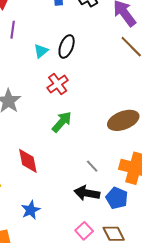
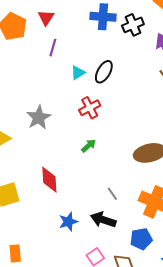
green arrow: (62, 122) -> (89, 146), size x0.7
blue pentagon: (117, 198) -> (141, 239), moved, turned 30
blue star: (31, 210) -> (68, 222), moved

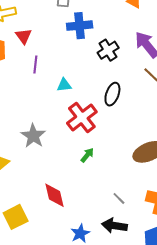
black cross: (133, 25) -> (108, 50), moved
black ellipse: (104, 72) -> (112, 94), moved
cyan triangle: (78, 73) -> (64, 85), turned 35
red cross: (90, 108) -> (82, 118), size x1.4

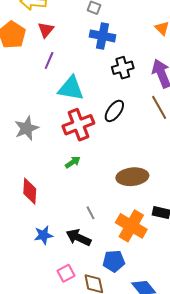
cyan triangle: (64, 85) -> (71, 88), size x1.8

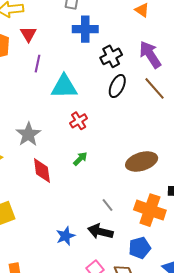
black ellipse: (114, 111) -> (117, 86), moved
red cross: (78, 125) -> (79, 121), size x0.6
red diamond: (30, 191) -> (42, 170), moved

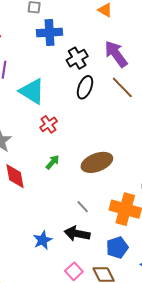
cyan triangle: (64, 87) -> (32, 91), turned 36
brown ellipse: (142, 162) -> (97, 162), moved

